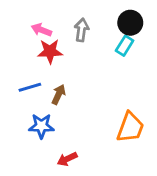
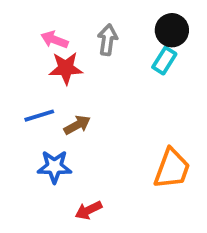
brown arrow: (59, 94) -> (77, 125), turned 36

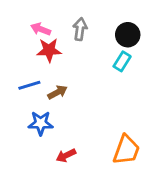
black circle: (172, 30) -> (128, 35), moved
cyan rectangle: (164, 61) -> (122, 61), moved
orange trapezoid: (172, 169) -> (126, 150), moved

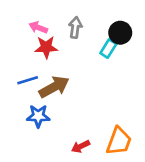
cyan rectangle: (122, 61) -> (108, 49), moved
brown arrow: (57, 92) -> (54, 87), size x1.6
red arrow: (66, 155) -> (81, 146), moved

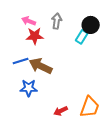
brown arrow: (54, 87) -> (41, 66), turned -125

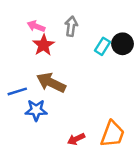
black circle: (91, 25) -> (122, 44), moved
red star: (35, 36) -> (44, 45), turned -30
blue line: (21, 61) -> (17, 91), moved

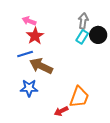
gray arrow: (71, 26) -> (83, 21), moved
blue line: (17, 91) -> (25, 54), moved
orange trapezoid: (112, 134) -> (79, 97), moved

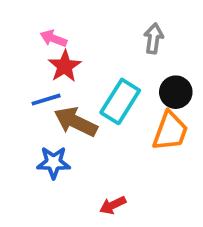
black circle: (98, 35) -> (176, 92), moved
cyan rectangle: (82, 37) -> (120, 101), moved, size x1.6
orange trapezoid: (79, 97) -> (170, 131), moved

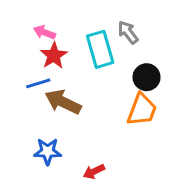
gray arrow: (154, 38) -> (128, 32), turned -45
cyan rectangle: (120, 101) -> (100, 49), moved, turned -48
blue star: (54, 163) -> (48, 151), moved

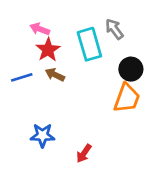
blue line: (38, 83) -> (22, 77), moved
brown arrow: (63, 102) -> (55, 75), moved, size x0.6
red arrow: (94, 172) -> (84, 153), turned -30

